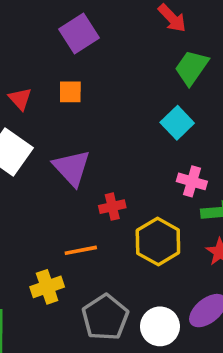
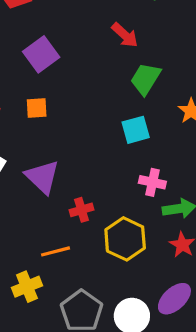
cyan square: (177, 123) -> (136, 130), turned 32

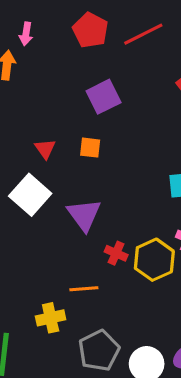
red cross: (81, 210) -> (116, 253), turned 30
yellow hexagon: (125, 239) -> (154, 260), moved

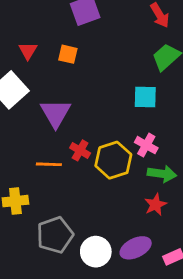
orange line: (84, 289) -> (49, 164), moved

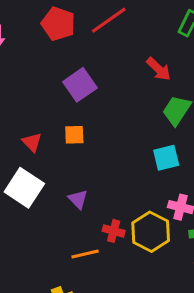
purple triangle: (56, 113) -> (78, 199), size x0.6

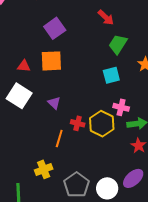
orange square: (74, 135) -> (51, 61), size x1.6
red triangle: (32, 142) -> (24, 66), turned -40
orange line: (85, 254) -> (59, 139), turned -60

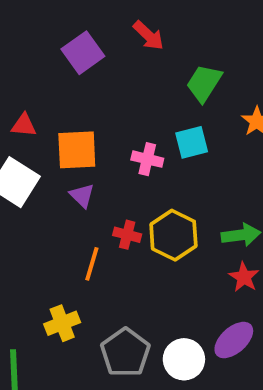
red arrow: (106, 17) -> (148, 36), moved
orange square: (51, 61) -> (77, 150), moved
pink cross: (121, 107) -> (147, 159), moved

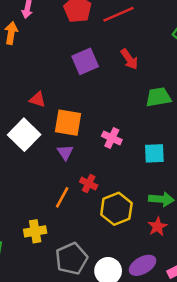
green trapezoid: (204, 83) -> (158, 97), turned 36
cyan square: (192, 142) -> (154, 153), moved
yellow hexagon: (173, 235) -> (116, 209), moved

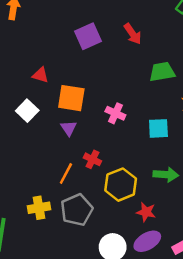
white square: (24, 135) -> (27, 111), size x0.7
red star: (157, 227) -> (146, 212), moved, turned -30
gray pentagon: (71, 259) -> (77, 210), moved

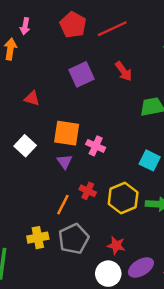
red triangle: (40, 75) -> (32, 98), moved
pink cross: (115, 113) -> (96, 146), moved
cyan square: (158, 128) -> (150, 160), turned 30
yellow hexagon: (121, 185) -> (123, 198), moved
red star: (146, 212) -> (116, 245), moved

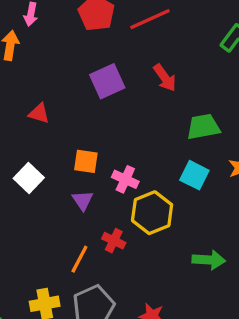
orange square: (67, 133) -> (86, 161), size x0.7
cyan square: (150, 160) -> (194, 175), moved
yellow hexagon: (123, 198) -> (152, 213), moved

